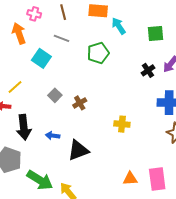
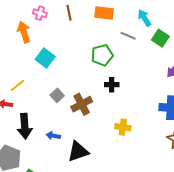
cyan arrow: (119, 26) -> (144, 18), moved
green square: (156, 34) -> (160, 38), turned 36
gray line: (62, 38) -> (128, 36), moved
black cross: (148, 70) -> (112, 85), moved, turned 32
brown cross: (80, 103) -> (82, 104), size x1.5

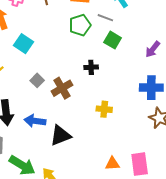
green square: (160, 38) -> (113, 40), moved
green pentagon: (102, 55) -> (80, 25), moved
blue arrow: (53, 136) -> (35, 121), size x1.5

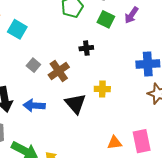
purple arrow: (153, 49) -> (131, 15), moved
black triangle: (60, 136) -> (75, 104), moved, turned -45

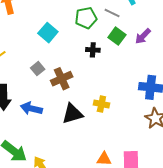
cyan square: (17, 29) -> (48, 33), moved
black cross: (86, 48) -> (93, 50), moved
black triangle: (75, 104) -> (72, 114), turned 45

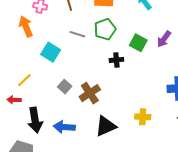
gray line: (112, 13) -> (77, 34), moved
cyan square: (48, 33) -> (51, 52), moved
yellow cross: (101, 104) -> (143, 117), moved

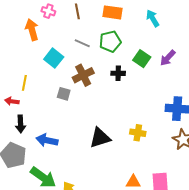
yellow line: (24, 80) -> (24, 83), turned -42
gray square: (65, 87) -> (64, 94), turned -32
brown cross: (90, 93) -> (83, 75), moved
black arrow: (35, 120) -> (21, 124), moved, size x0.7
blue arrow: (64, 127) -> (47, 140), moved

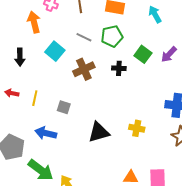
yellow line: (24, 83) -> (35, 98), moved
gray square: (64, 94) -> (64, 107), moved
black arrow: (21, 124) -> (20, 57), moved

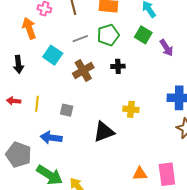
gray line: (84, 37) -> (80, 39), turned -42
green square: (143, 54) -> (143, 35), moved
purple arrow: (169, 54) -> (166, 48), turned -72
yellow cross: (137, 128) -> (131, 109), moved

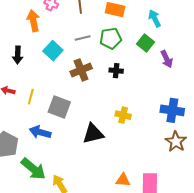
gray square: (67, 110) -> (59, 107), size x1.6

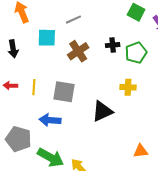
green pentagon: (111, 38) -> (136, 53), moved
cyan square: (53, 51) -> (47, 38), turned -30

